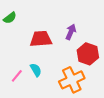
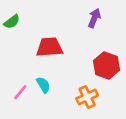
purple arrow: (71, 32) -> (94, 18), moved
orange cross: (72, 80) -> (87, 97), size x0.7

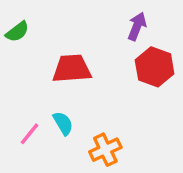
red hexagon: (107, 65) -> (155, 67), moved
orange cross: (87, 97) -> (105, 150), moved

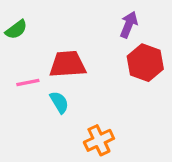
cyan semicircle: (63, 123) -> (59, 102), moved
pink line: (30, 134) -> (28, 82), moved, turned 40

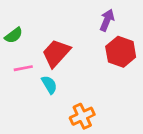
green semicircle: (16, 30) -> (14, 35), moved
red trapezoid: (68, 64) -> (56, 53), turned -44

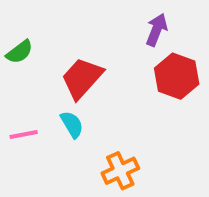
pink line: (23, 68) -> (24, 134), moved

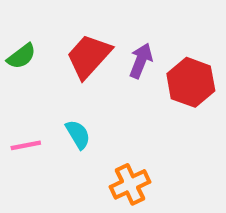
purple arrow: (157, 30) -> (141, 61), moved
red trapezoid: (82, 78) -> (89, 56), moved

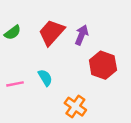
red hexagon: (191, 82) -> (103, 65), moved
orange cross: (130, 184) -> (75, 107), turned -30

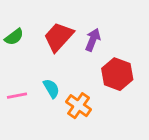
orange cross: (75, 107) -> (79, 106), moved

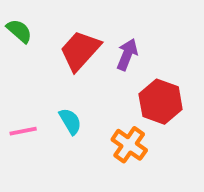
green semicircle: (14, 37) -> (19, 31), moved, turned -102
orange cross: (79, 106) -> (129, 145), moved

